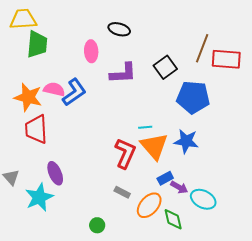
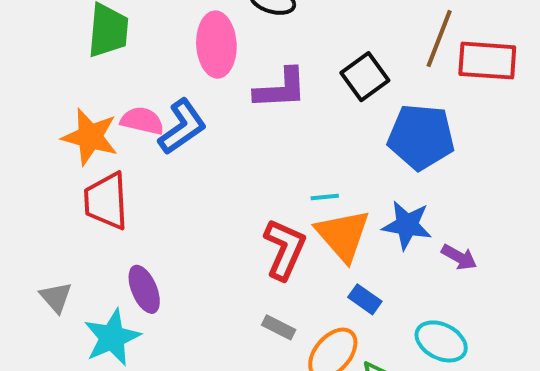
pink ellipse: (91, 51) -> (216, 45), size x1.4
blue rectangle: (165, 178) -> (365, 299), turned 63
purple arrow: (179, 187) -> (459, 257), moved

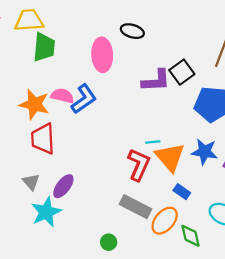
purple L-shape: (281, 89) -> (156, 81), moved
cyan line: (325, 197) -> (153, 142), moved
purple ellipse: (144, 289) -> (63, 186), turned 60
gray triangle: (56, 297) -> (31, 182), moved
gray rectangle: (279, 327) -> (136, 207), size x1.8

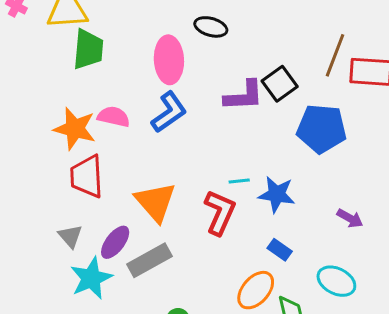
blue L-shape: (84, 99) -> (169, 112), moved
blue star: (204, 152) -> (277, 194), moved
orange triangle: (170, 157) -> (155, 202), moved
gray rectangle: (136, 207) -> (150, 260), moved, turned -56

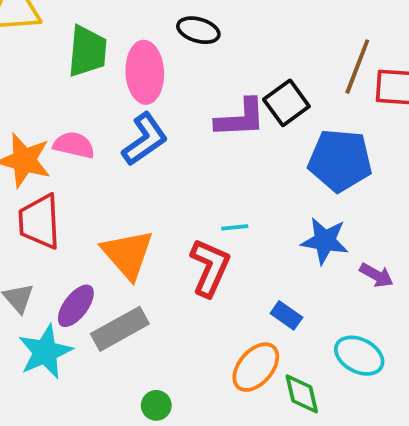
green trapezoid: (88, 49) -> (87, 51), moved
blue star: (277, 194) -> (325, 241), moved

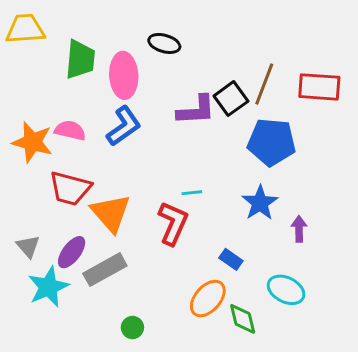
brown line: (357, 67) -> (264, 84), moved
red trapezoid: (39, 222) -> (70, 188), moved, turned -72
blue star: (325, 241) -> (260, 203), turned 30
purple arrow: (376, 275) -> (299, 229), turned -120

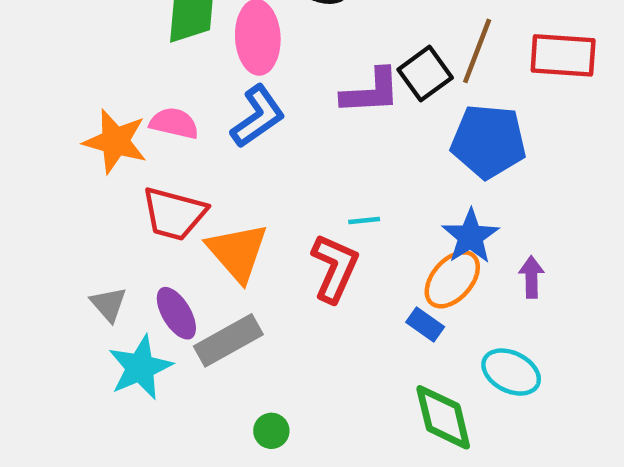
purple ellipse: (72, 252) -> (176, 313), turned -68
orange ellipse: (208, 299) -> (452, 279), moved
green diamond: (243, 319) -> (443, 417), size x1.4

